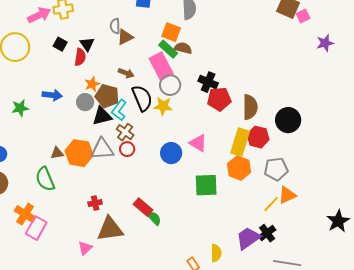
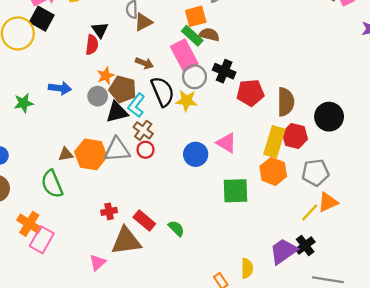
orange square: (171, 32) -> (196, 16), turned -36
black square: (60, 44) -> (42, 19), moved, size x1.5
black cross: (208, 82) -> (224, 71), moved
red rectangle: (143, 207) -> (144, 220), moved

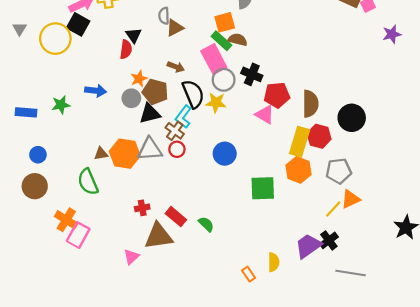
cyan L-shape: (136, 105) -> (183, 117), moved
pink triangle: (226, 143) -> (265, 115), moved

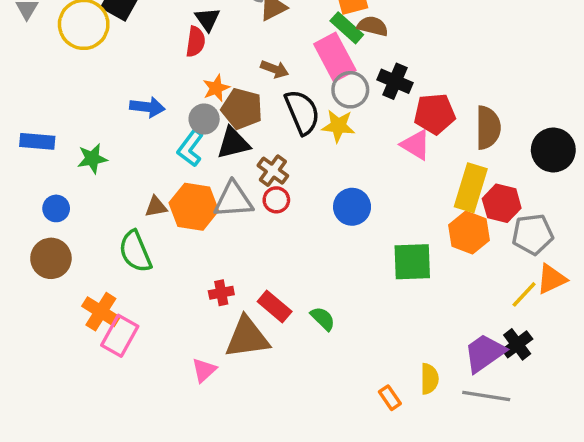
green star: (61, 105) -> (92, 159), moved
cyan L-shape: (183, 117) -> (190, 148), moved
red hexagon: (319, 136) -> (502, 203), moved
gray line: (351, 273) -> (486, 396), moved

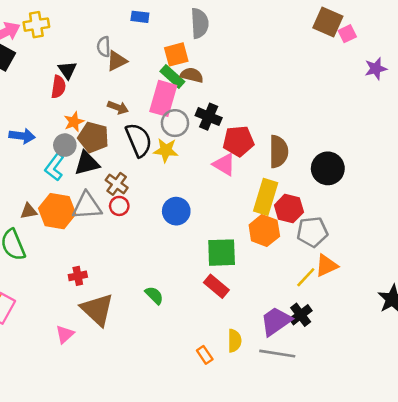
pink rectangle: (335, 57) -> (163, 98), turned 44
red rectangle: (275, 307) -> (216, 286), moved
brown triangle: (247, 337) -> (97, 310), turned 51

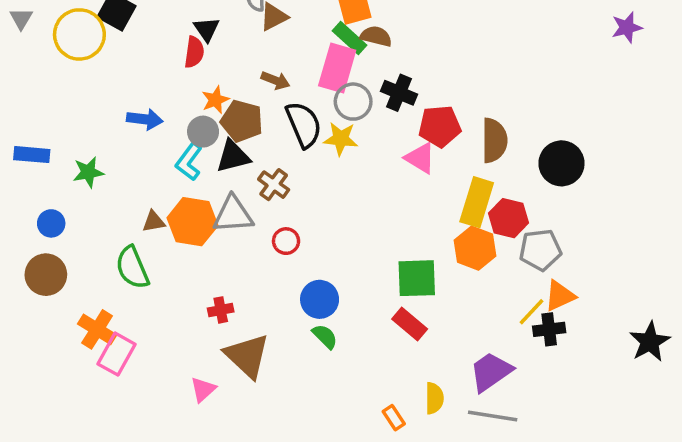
red circle: (119, 206) -> (286, 241), moved
blue circle: (176, 211) -> (320, 299), moved
black cross: (301, 315) -> (549, 329), moved, turned 30

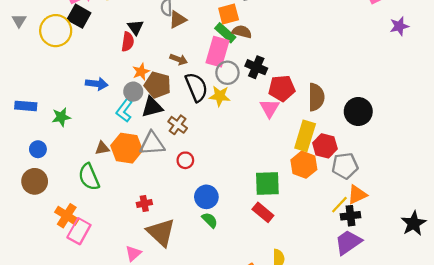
pink triangle: (420, 158) -> (270, 108), turned 30
purple trapezoid: (491, 372) -> (348, 242), moved

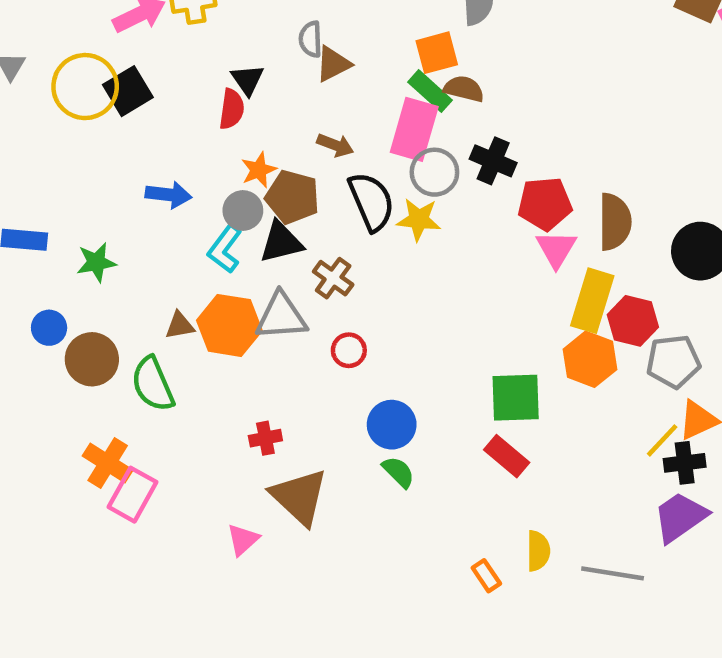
black square: (79, 16) -> (128, 91), moved, turned 30
pink triangle: (270, 108) -> (556, 249), moved
brown circle: (35, 181) -> (92, 359), moved

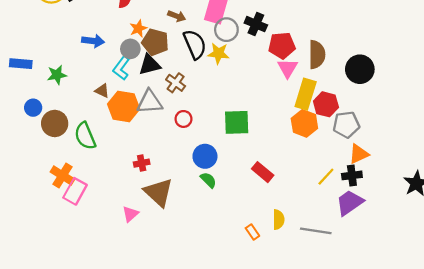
brown triangle: (180, 325) -> (102, 91), moved, turned 35
green square: (516, 398) -> (237, 122), moved
yellow line: (662, 440) -> (326, 177), moved

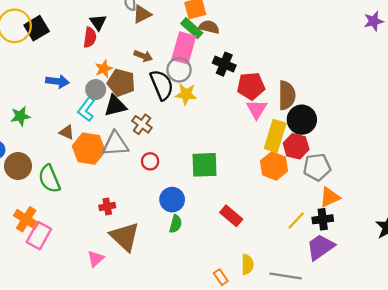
gray circle: (226, 30) -> (179, 70), moved
black circle: (360, 69) -> (302, 120), moved
green semicircle: (208, 180) -> (176, 224), turned 60

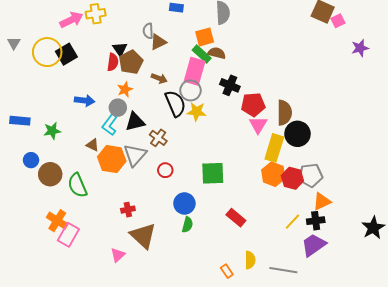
brown pentagon: (121, 83) -> (131, 62), moved, turned 30
gray triangle: (115, 144) -> (135, 155), turned -45
red hexagon: (296, 146) -> (292, 178), moved

